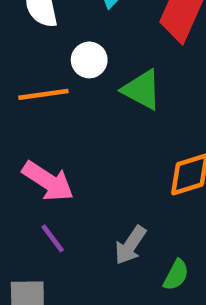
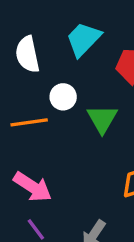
green triangle: (142, 90) -> (102, 119), turned 32

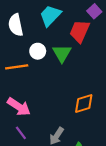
green triangle: (102, 119) -> (62, 53), moved

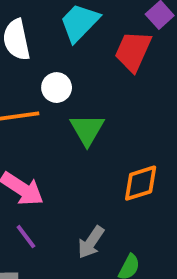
green triangle: (62, 53) -> (87, 130), moved

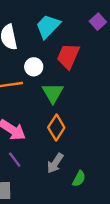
red trapezoid: (133, 51) -> (68, 56), moved
orange diamond: (141, 183) -> (56, 127), moved, turned -40

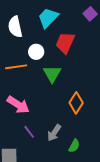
orange diamond: (56, 127) -> (76, 103), moved
purple line: (15, 160) -> (29, 132), moved

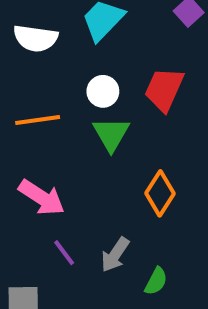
white semicircle: (15, 27) -> (36, 38), turned -70
red trapezoid: (65, 43) -> (164, 89), moved
white circle: (36, 52) -> (103, 91), moved

